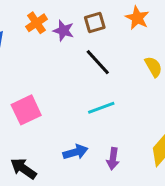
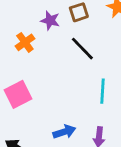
orange cross: (37, 23) -> (25, 42), moved
cyan line: (101, 108) -> (103, 91), moved, turned -65

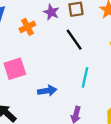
blue arrow: (64, 132) -> (47, 91), moved

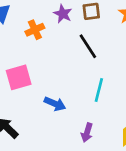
blue arrow: (47, 91) -> (55, 104), turned 30

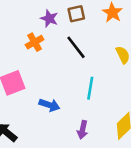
orange cross: (35, 30) -> (35, 42), moved

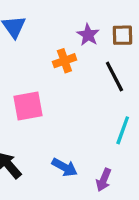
blue arrow: (49, 105) -> (65, 167), moved

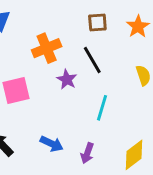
purple star: (88, 35) -> (67, 79), moved
orange cross: (64, 61) -> (47, 48), size x1.4

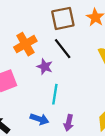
brown square: (97, 22) -> (63, 18), size x1.5
cyan line: (102, 108) -> (55, 94), moved

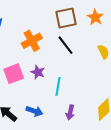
purple star: (45, 67) -> (38, 72), moved
blue arrow: (39, 119) -> (34, 111), moved

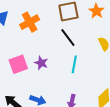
orange cross: (32, 41) -> (30, 22), moved
cyan line: (58, 86) -> (74, 64), moved

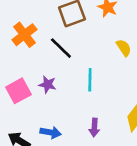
black line: (68, 37) -> (61, 48), moved

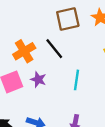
orange cross: (24, 35) -> (24, 51), moved

